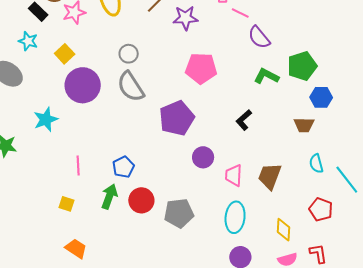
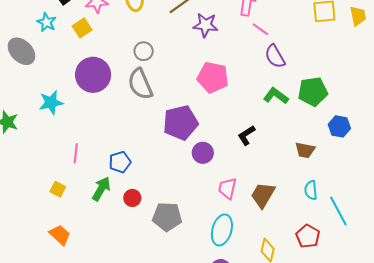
yellow square: (65, 54) -> (82, 28), moved
blue hexagon: (321, 97) -> (339, 126), moved
purple circle: (203, 157) -> (203, 153), moved
red circle: (141, 200) -> (132, 198), size x0.7

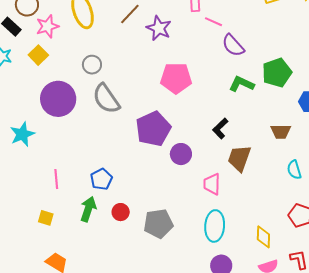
purple star: (205, 25) -> (159, 28), turned 30
gray circle: (144, 51) -> (92, 65), moved
brown trapezoid: (263, 195) -> (239, 158), moved

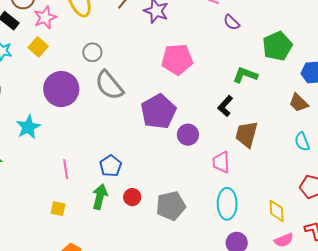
purple semicircle: (233, 45) -> (232, 22), size x0.7
green L-shape: (242, 84) -> (245, 75), moved
brown trapezoid: (281, 132) -> (299, 103), moved, turned 50

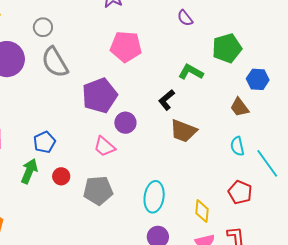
brown trapezoid: (246, 134) -> (183, 131), turned -92
pink trapezoid: (221, 162) -> (104, 147), moved, turned -55

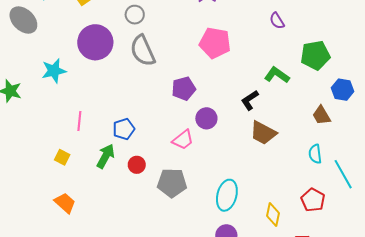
purple pentagon: (100, 96) -> (184, 89), size x0.7
pink trapezoid: (104, 147) -> (183, 140), turned -85

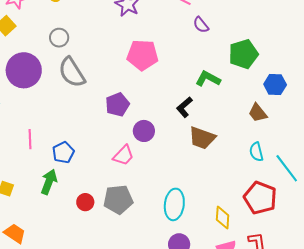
pink line: (79, 121) -> (30, 139), moved
red circle: (137, 165) -> (85, 202), moved
red pentagon: (313, 200) -> (260, 198), size x1.4

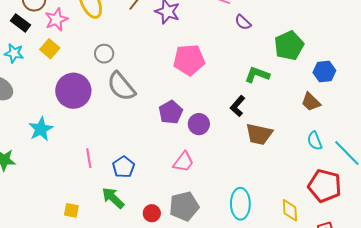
purple circle: (144, 131) -> (199, 124), moved
green arrow: (49, 182) -> (113, 198), turned -60

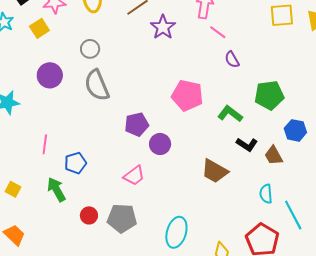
pink pentagon: (189, 60) -> (187, 95), moved
purple circle: (73, 91) -> (50, 75), size x0.7
black L-shape: (238, 106) -> (247, 145), moved, turned -115

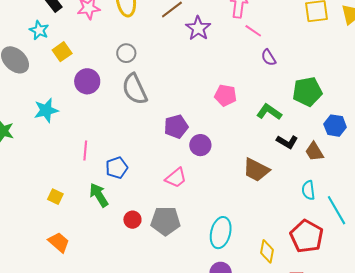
yellow square: (39, 28) -> (62, 52), moved
pink pentagon: (187, 95) -> (226, 95), size x0.7

